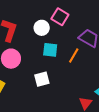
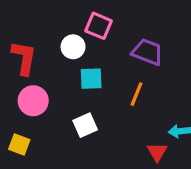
orange line: (74, 56) -> (137, 94), moved

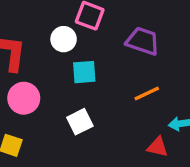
orange line: (137, 94) -> (147, 93), moved, turned 45
red triangle: (157, 152) -> (158, 147), turned -45

